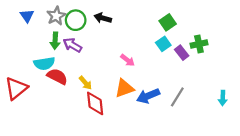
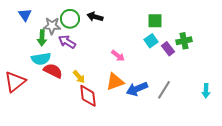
gray star: (56, 16) -> (52, 26), moved, turned 30
green square: (168, 22) -> (155, 21), turned 35
green arrow: (55, 41) -> (42, 38), moved

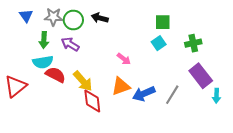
gray star: (52, 26) -> (53, 17), moved
purple rectangle: (168, 49) -> (201, 76), moved, size x1.6
yellow arrow: (79, 77) -> (83, 81), size x1.5

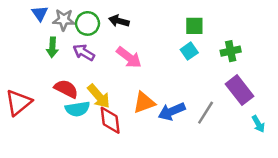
blue triangle: (26, 16) -> (40, 13), moved
pink arrow: (124, 59) -> (129, 57), moved, size x1.5
cyan semicircle: (43, 62) -> (77, 109), moved
cyan arrow: (216, 96) -> (258, 124), moved, turned -32

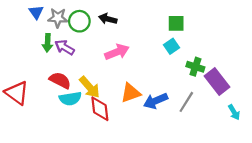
green cross: (231, 51) -> (195, 67), moved, turned 30
purple arrow: (84, 52) -> (65, 47), moved
pink arrow: (129, 57) -> (117, 52), turned -60
red triangle: (18, 103) -> (17, 93), turned -45

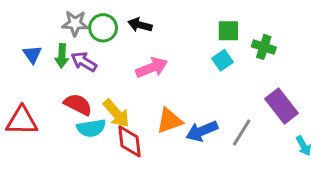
blue triangle: (36, 12) -> (32, 54), moved
green cross: (195, 67) -> (264, 47), moved
red triangle: (17, 93) -> (22, 121), turned -35

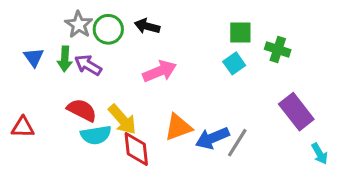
gray star: (75, 23) -> (79, 25), turned 30
red triangle: (22, 121) -> (23, 127), size x0.7
gray line: (242, 133) -> (237, 143), moved

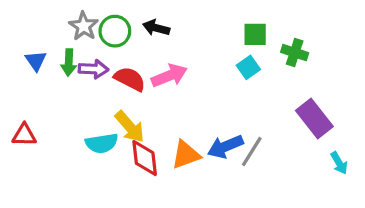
purple arrow: (88, 65) -> (93, 69), turned 152
red semicircle: (82, 110) -> (130, 79), moved
orange triangle: (178, 127) -> (186, 155), moved

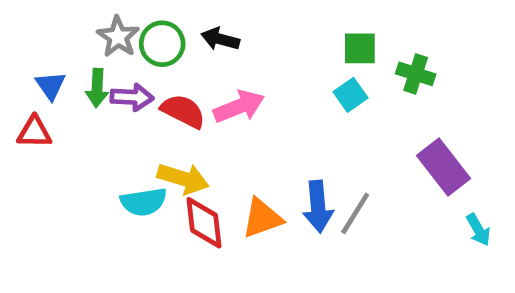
yellow arrow: (130, 127) -> (183, 179), turned -32
red triangle: (24, 135) -> (34, 132), moved
blue arrow: (225, 147) -> (318, 206), turned -72

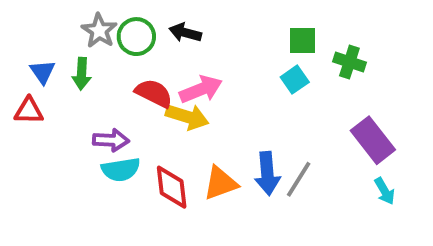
purple arrow: (132, 97) -> (111, 140), moved
yellow arrow: (183, 179) -> (187, 117), moved
cyan arrow: (478, 230) -> (385, 191), moved

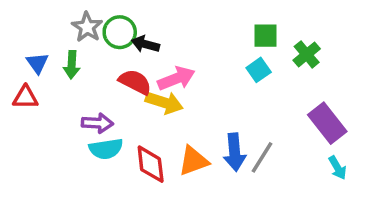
black arrow: (185, 33) -> (145, 44), moved
green cross: (349, 62) -> (307, 54), turned 32

